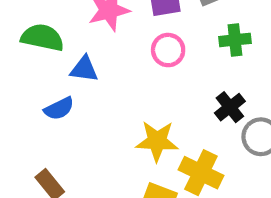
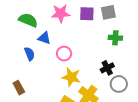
pink circle: (168, 50) -> (64, 54), moved
blue semicircle: (59, 109) -> (30, 54), turned -96

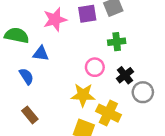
green cross: (115, 38) -> (117, 42), moved
pink circle: (64, 54) -> (95, 67), moved
brown rectangle: (19, 88) -> (30, 115), moved

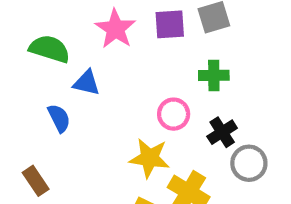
pink star: (55, 20) -> (115, 29), turned -30
brown rectangle: (30, 115) -> (36, 181), moved

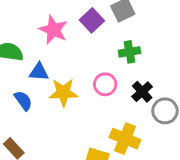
purple square: (170, 24) -> (92, 20), turned -30
yellow star: (150, 158) -> (63, 93), moved

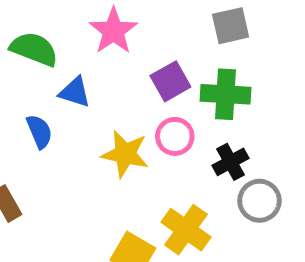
purple square: (92, 20) -> (170, 81), moved
green cross: (130, 52) -> (226, 94), size x1.4
yellow star: (63, 93) -> (125, 154), moved

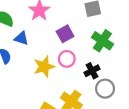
green cross: (226, 94) -> (102, 41), moved, turned 30
yellow star: (125, 154) -> (44, 67), turned -30

